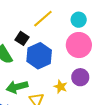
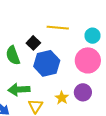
yellow line: (43, 19) -> (58, 28), turned 35

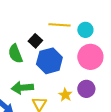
cyan circle: (93, 36) -> (85, 30), moved

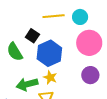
yellow star: (65, 95) -> (50, 77), moved

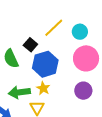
yellow line: (54, 16) -> (54, 28), turned -45

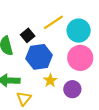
cyan circle: (80, 32) -> (79, 31), size x1.5
yellow star: (43, 88) -> (50, 80), moved

